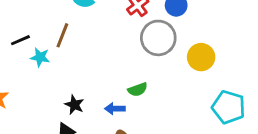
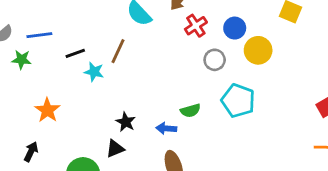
gray circle: (158, 38) -> (215, 60), size x0.6
yellow circle: (201, 57) -> (258, 50), moved
cyan pentagon: (229, 107) -> (238, 101), moved

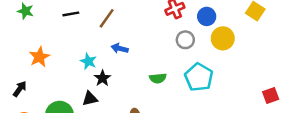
cyan star: (94, 72) -> (88, 61), moved
blue arrow: (166, 128) -> (120, 48), moved

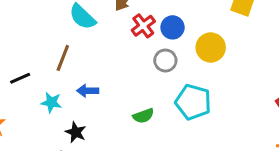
black line: (71, 14) -> (20, 78), moved
blue circle: (207, 16) -> (173, 27), moved
cyan star: (88, 61) -> (51, 102), moved

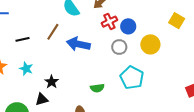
blue arrow: (88, 91) -> (78, 44), moved, size x1.6
cyan star: (51, 102) -> (26, 69), moved
green semicircle: (143, 116) -> (97, 88), moved

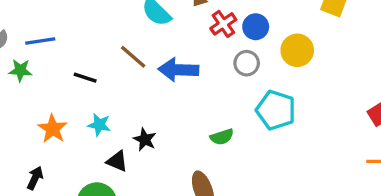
brown line: (53, 32) -> (133, 57), turned -72
black line: (23, 39) -> (85, 78), turned 40
black triangle: (42, 99) -> (117, 161), moved, turned 48

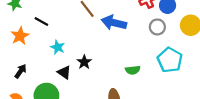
black line: (85, 78) -> (41, 21), moved
orange star: (53, 129) -> (20, 36), moved
black arrow: (35, 178) -> (21, 71), moved

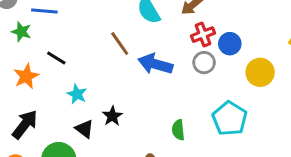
gray circle: (157, 27) -> (204, 63), moved
green semicircle: (133, 70) -> (178, 130), turned 88
black arrow: (21, 71) -> (25, 125), size x1.5

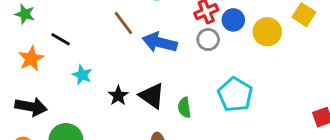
yellow circle: (260, 72) -> (267, 32), moved
black arrow: (25, 125) -> (31, 107), turned 64
black triangle: (84, 129) -> (152, 96), moved, size x1.4

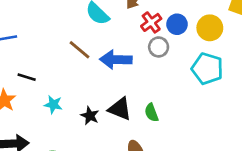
cyan pentagon: (235, 95) -> (207, 69), moved

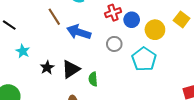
gray circle: (159, 47) -> (114, 44), moved
black triangle: (120, 109) -> (71, 69), turned 48

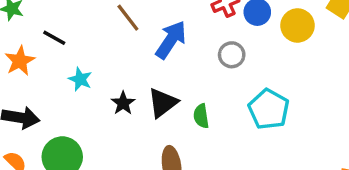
blue arrow: (79, 32) -> (171, 40), turned 110
cyan pentagon: (144, 59) -> (269, 109), moved

